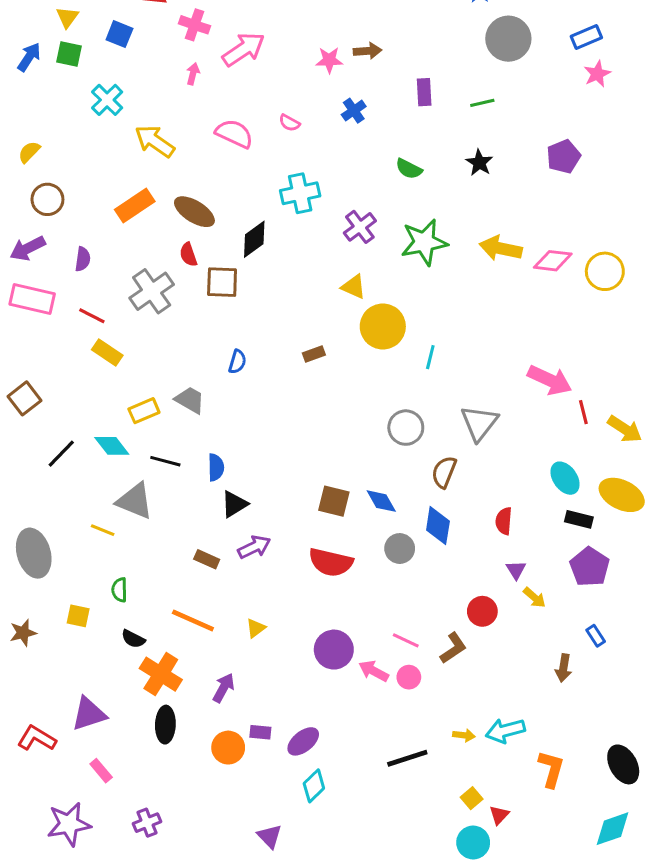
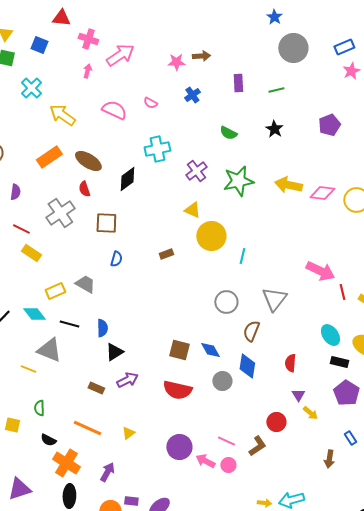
brown square: (222, 282) -> (106, 223), moved

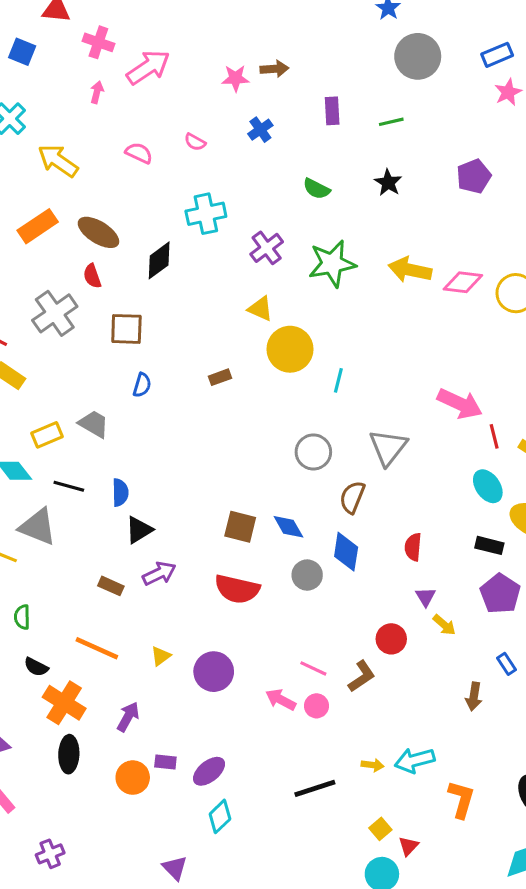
pink semicircle: (114, 110) -> (139, 153), size x0.7
cyan ellipse: (330, 335) -> (488, 486), moved
purple circle: (179, 447) -> (214, 672), moved

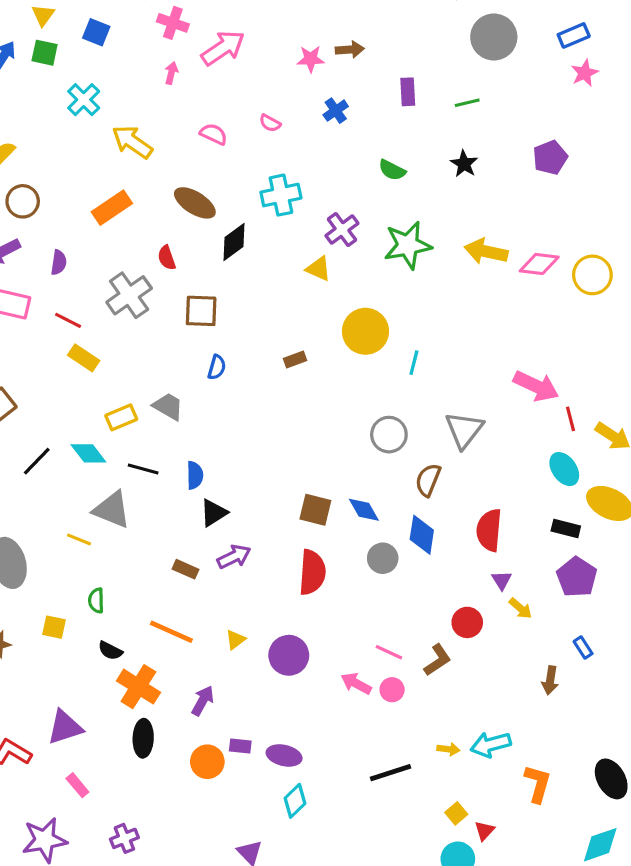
brown ellipse: (98, 232) -> (195, 203), moved
yellow triangle: (260, 309) -> (318, 269), moved
red semicircle: (413, 547) -> (489, 530), size x1.5
red semicircle: (237, 589) -> (312, 572), turned -99
purple ellipse: (209, 771) -> (284, 755), turned 52

